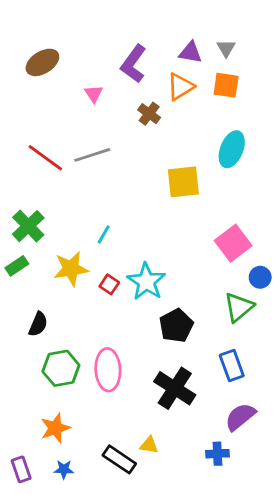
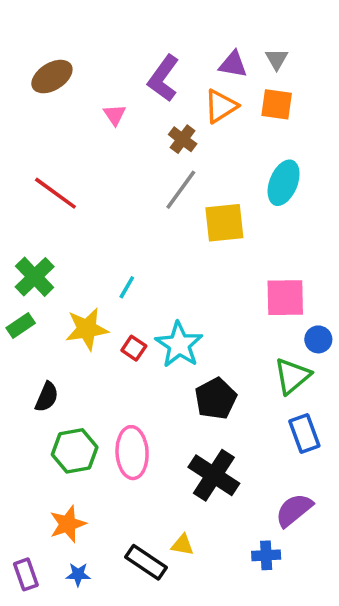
gray line: (92, 155) -> (181, 190), moved, turned -36
pink square: (233, 243) -> (285, 298), turned 36
blue rectangle: (232, 365) -> (304, 433), moved

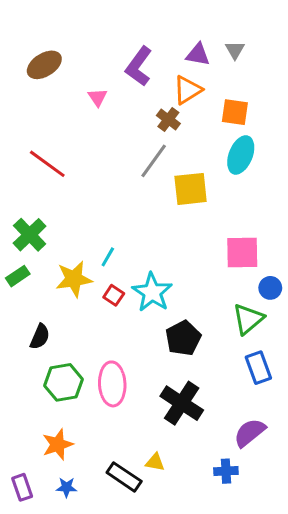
orange square: (277, 104) -> (235, 112), moved
brown cross: (183, 139) -> (168, 120), moved
cyan line: (127, 287) -> (108, 257), moved

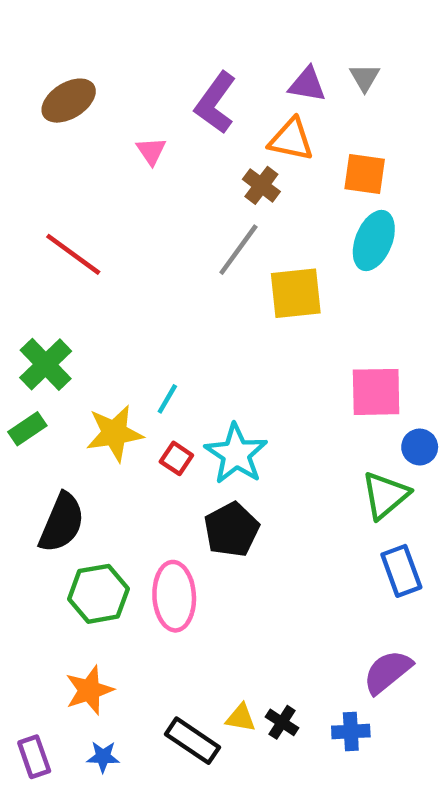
orange triangle: (188, 90) -> (291, 140), turned 44
black semicircle: (40, 337) -> (62, 523), size x1.5
black pentagon: (183, 338) -> (232, 530), moved
black cross: (182, 403) -> (282, 722), moved, size x0.5

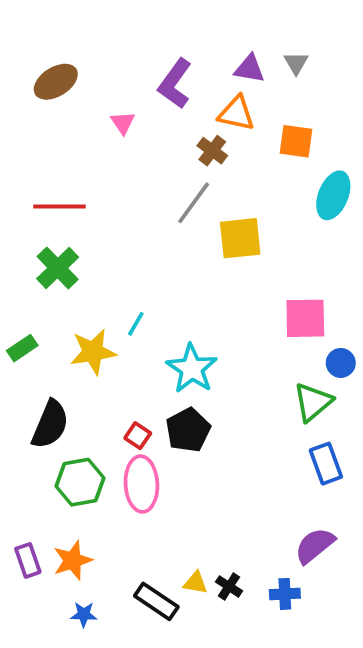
cyan ellipse: (374, 241) -> (333, 195), moved
red line: (73, 254) -> (59, 207), turned -36
green cross: (46, 364) -> (58, 268), moved
red square: (176, 458) -> (138, 436), moved
purple rectangle: (34, 757) -> (28, 560), moved

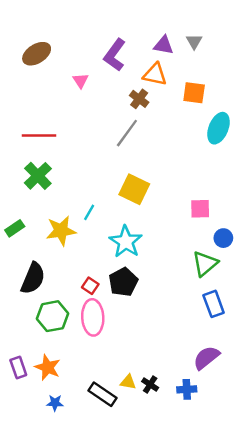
yellow square: (240, 238) -> (134, 189), moved, turned 32
pink square: (305, 318) -> (200, 209), size x0.7
orange star: (73, 560) -> (48, 367), turned -30

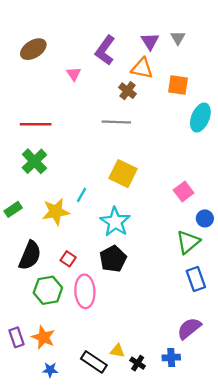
purple triangle: (164, 45) -> (150, 41), turned 48
gray line: (127, 133) -> (116, 122), turned 56
pink square: (200, 209) -> (184, 192), turned -36
red square: (90, 286) -> (68, 259), moved
black cross: (150, 385) -> (138, 363), moved

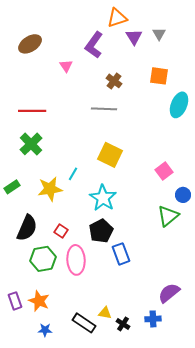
orange triangle: (142, 68) -> (117, 18), moved, turned -30
blue rectangle: (196, 279) -> (121, 254), moved

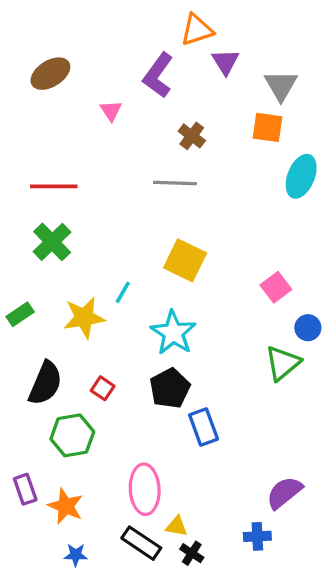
gray triangle: (159, 34) -> (281, 85), moved, size x1.5
pink ellipse: (76, 260) -> (145, 489), moved
purple rectangle: (15, 301) -> (25, 489), moved
black cross: (123, 324) -> (192, 553), moved

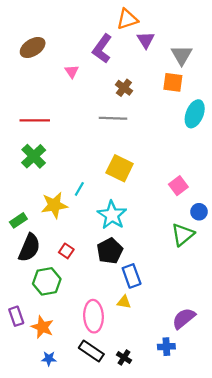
green rectangle: (20, 314) -> (18, 220), moved
yellow triangle: (177, 526) -> (124, 302), moved

